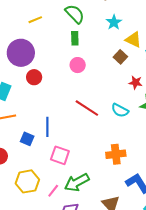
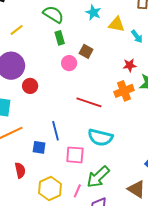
brown square: (120, 57) -> (86, 51), moved
cyan semicircle: (120, 110) -> (100, 137), moved, size x1.4
orange cross: (116, 154) -> (124, 91), moved

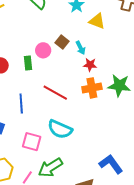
cyan arrow: (137, 36) -> (81, 48), moved
green rectangle: (60, 38) -> (28, 63), moved
red star: (130, 65) -> (90, 65), moved
blue line: (55, 131) -> (21, 104), moved

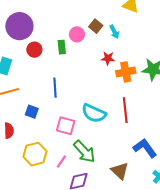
red star: (90, 65) -> (108, 58), moved
red line: (55, 93) -> (125, 110), moved, turned 55
green arrow: (50, 167) -> (84, 152), turned -100

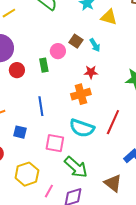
orange cross: (126, 72) -> (81, 94), moved
red line: (125, 110) -> (113, 122), turned 35
pink line: (61, 162) -> (49, 191), moved

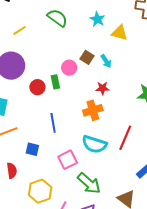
red circle: (17, 70) -> (37, 87), moved
pink square: (55, 143) -> (68, 160), turned -36

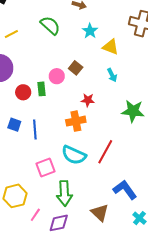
cyan arrow: (106, 61) -> (112, 75), moved
blue square: (32, 149) -> (14, 125), moved
green arrow: (89, 183) -> (64, 193), turned 40

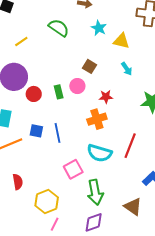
pink circle: (57, 76) -> (77, 86), moved
red circle: (23, 92) -> (34, 94), moved
pink line: (35, 215) -> (55, 224), moved

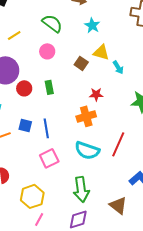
yellow triangle: (121, 41) -> (101, 52), moved
pink circle: (77, 86) -> (47, 51), moved
pink square: (73, 169) -> (49, 158), moved

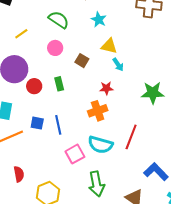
brown square: (81, 63) -> (82, 61), moved
cyan arrow: (118, 67) -> (118, 65), moved
pink square: (49, 158) -> (75, 154), moved

